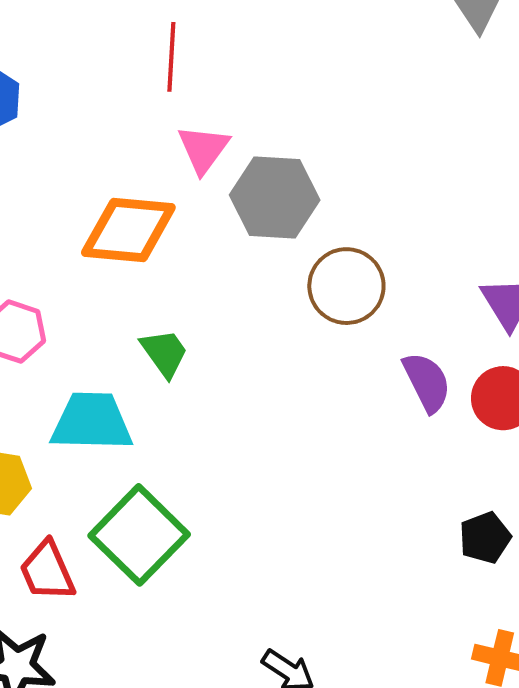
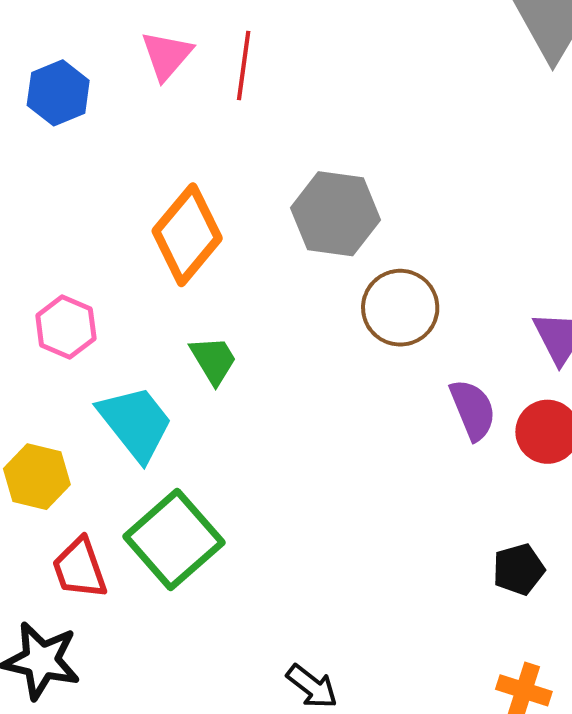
pink triangle: (203, 149) -> (167, 55), moved
orange diamond: (128, 230) -> (187, 235), turned -60
cyan trapezoid: (92, 422) -> (136, 423), turned 46

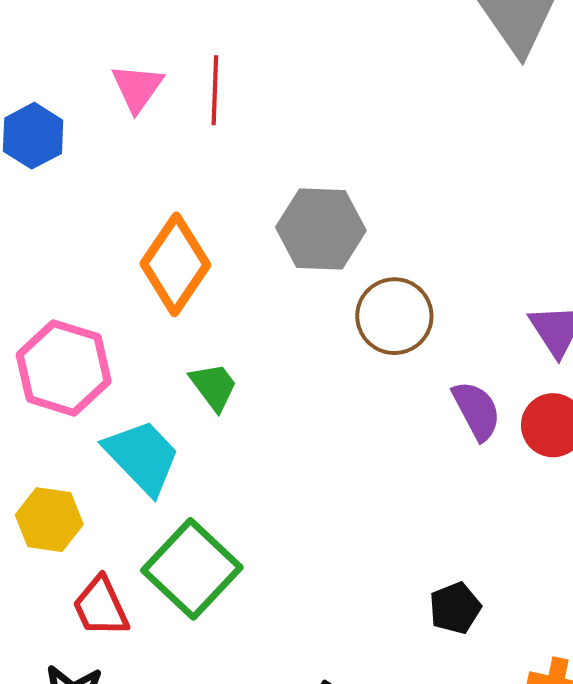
pink hexagon: (66, 327) -> (64, 368), size x1.5
black pentagon: (519, 569) -> (455, 608), moved

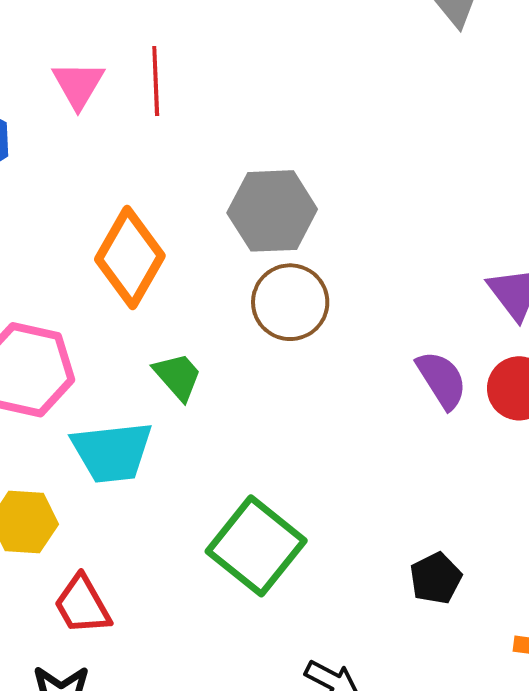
brown circle: (394, 316) -> (290, 302), moved
cyan trapezoid: (142, 457) -> (112, 452), turned 132
green square: (192, 569) -> (256, 546), moved

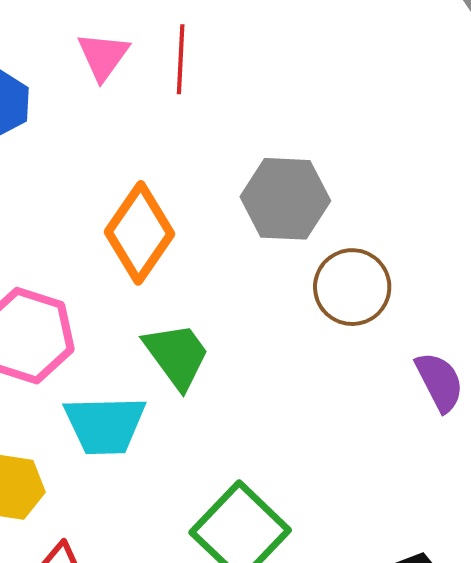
brown circle: (290, 302) -> (352, 287), moved
green trapezoid: (178, 376) -> (177, 355), size x1.4

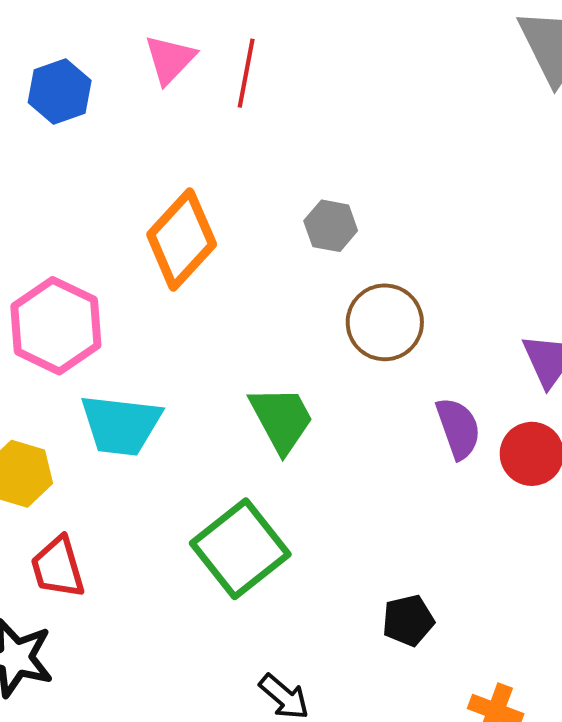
gray hexagon: (285, 199) -> (331, 226), size x0.6
green trapezoid: (177, 355) -> (281, 419), moved

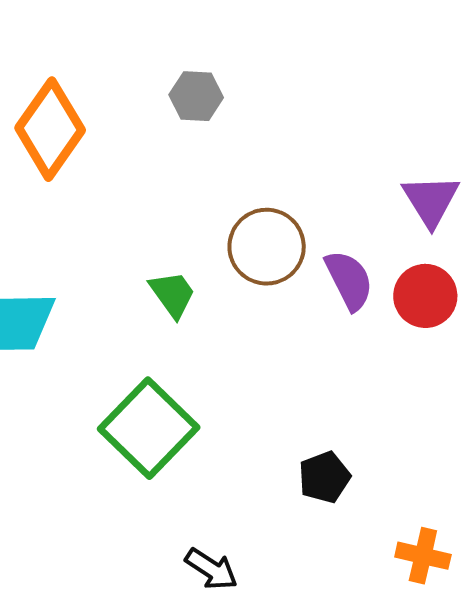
brown circle: (385, 322) -> (267, 247), moved
green trapezoid: (281, 419) -> (173, 294), size x0.7

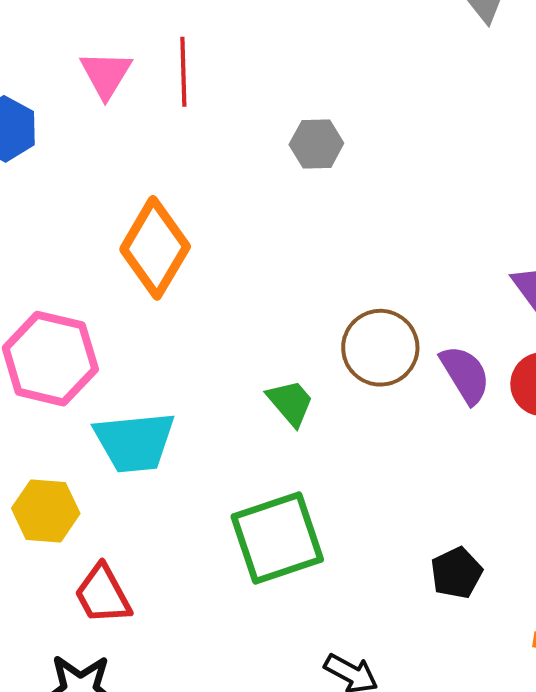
gray hexagon: (196, 96) -> (316, 144), moved
green square: (149, 428) -> (277, 538), turned 32

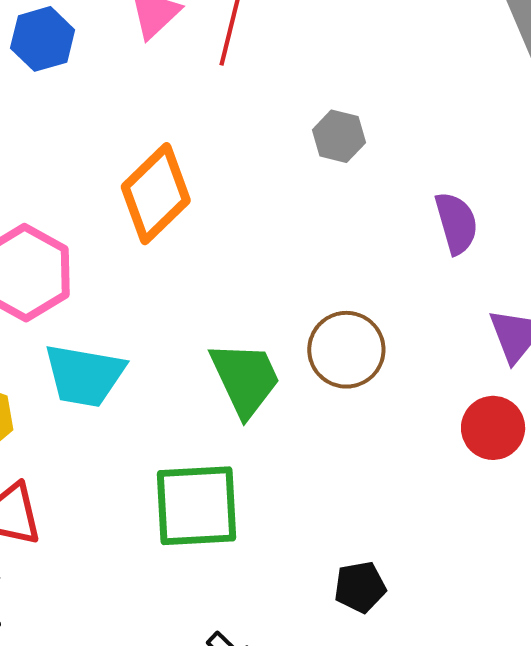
purple semicircle: (465, 374) -> (456, 223), moved
green trapezoid: (290, 403) -> (245, 379), size x1.6

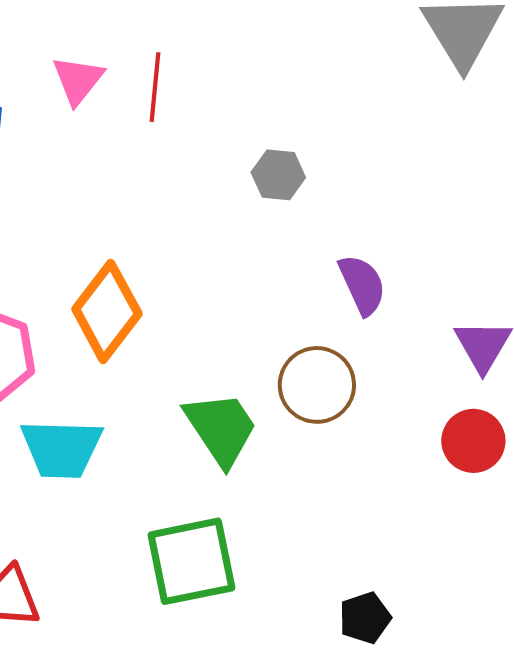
orange diamond: (156, 194) -> (107, 311), moved
purple semicircle: (456, 223) -> (362, 285), moved

